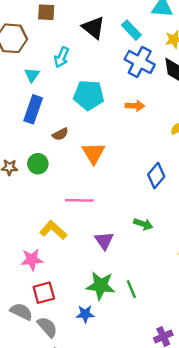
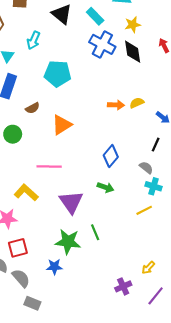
orange arrow: (135, 106) -> (116, 105), moved
orange triangle: (93, 153) -> (62, 125), turned 30
blue diamond: (156, 176) -> (111, 156), moved
purple triangle: (104, 241) -> (71, 202), size x1.4
green line: (131, 289) -> (95, 232), moved

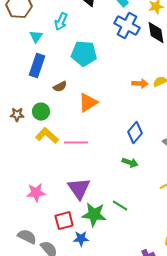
yellow L-shape: (26, 193) -> (47, 136), moved
purple triangle: (71, 202) -> (79, 189), moved
green line: (95, 232) -> (120, 206), turned -35
red square: (18, 248) -> (64, 221), moved

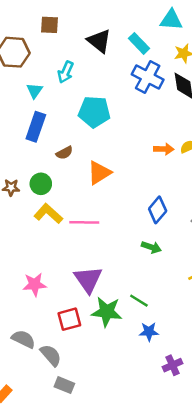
blue star: (81, 239) -> (149, 332), moved

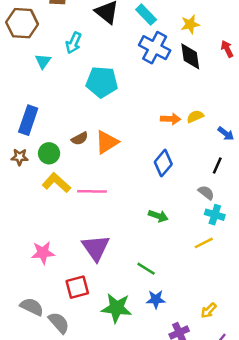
blue rectangle: (36, 127) -> (28, 120), moved
brown semicircle: (64, 153) -> (80, 139), moved
blue diamond: (158, 210) -> (163, 163), moved
green star: (107, 312) -> (117, 308), moved

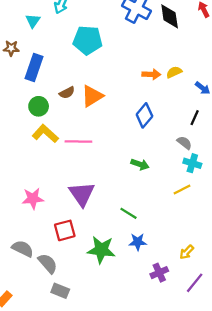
blue rectangle: (28, 120) -> (34, 68), moved
brown star: (20, 157) -> (11, 48), moved

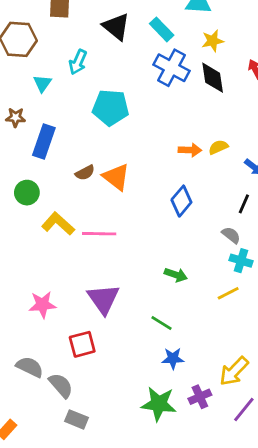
orange triangle: (92, 96) -> (116, 177), turned -50
green circle: (39, 106) -> (27, 193), moved
green arrow: (140, 164) -> (176, 275), moved
green star: (101, 250) -> (159, 404), moved
yellow arrow: (187, 252) -> (234, 371), size x1.6

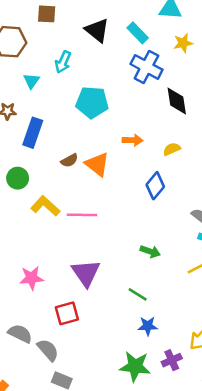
black diamond: (213, 78) -> (177, 101), moved
yellow semicircle: (218, 147) -> (172, 149), moved
orange arrow: (190, 150) -> (133, 140), moved

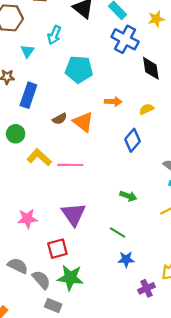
green star: (135, 366) -> (70, 278), moved

